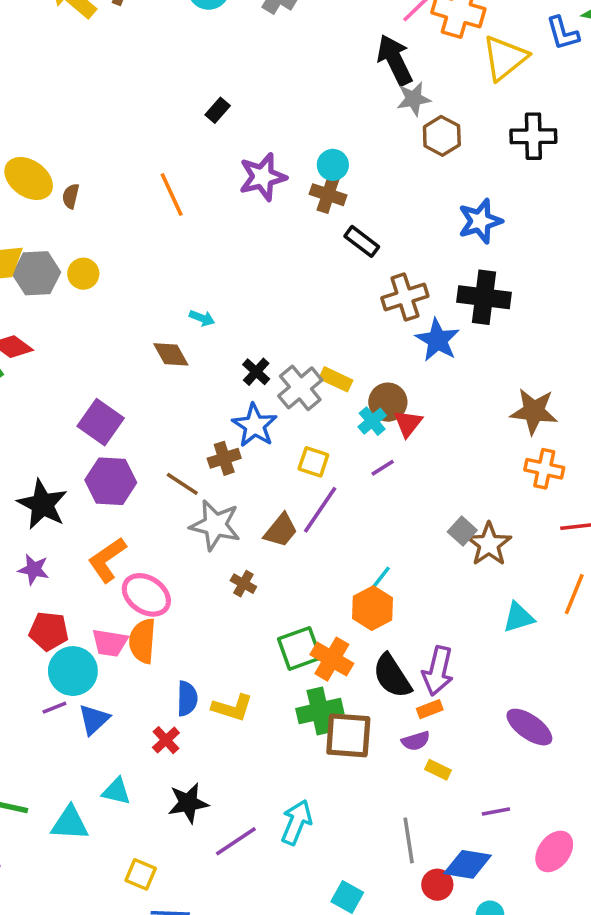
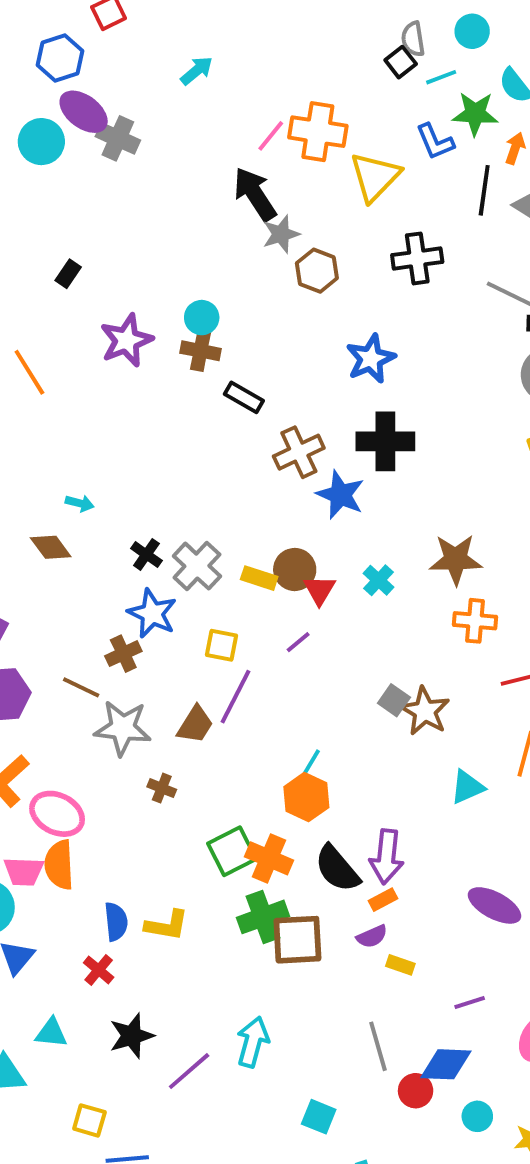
yellow rectangle: (336, 379) -> (259, 578), moved
cyan cross: (372, 421) -> (379, 580), moved

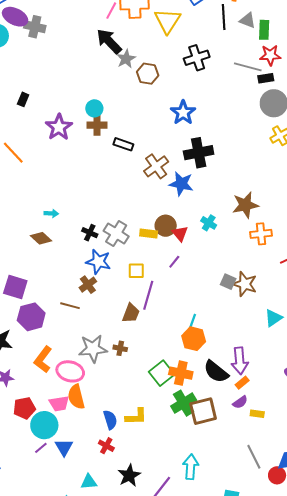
gray star: (123, 728) -> (93, 349), moved

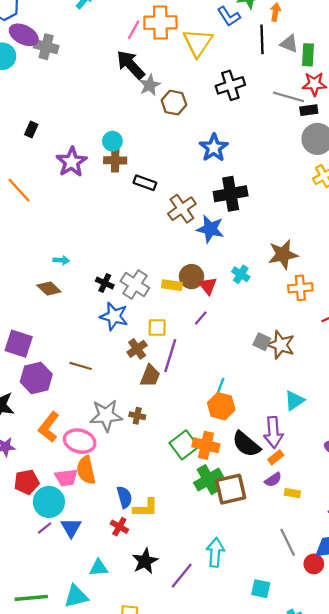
brown cross: (88, 285) -> (137, 349), moved
cyan triangle: (273, 318) -> (294, 401), moved
yellow L-shape: (136, 417) -> (146, 508), moved

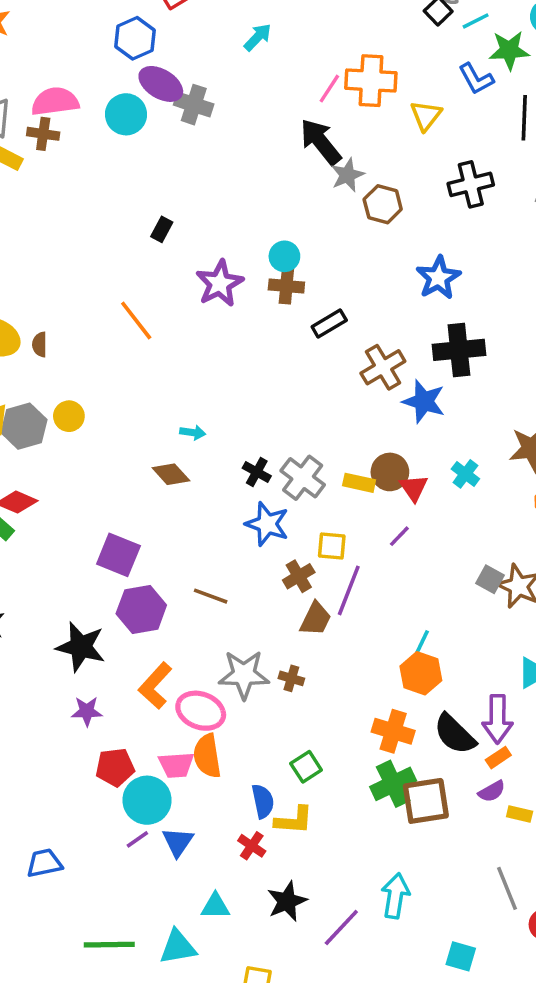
yellow triangle: (198, 43) -> (426, 115), size x0.7
black rectangle: (145, 183) -> (329, 323), turned -55
green square: (184, 445) -> (306, 767), moved, size x0.7

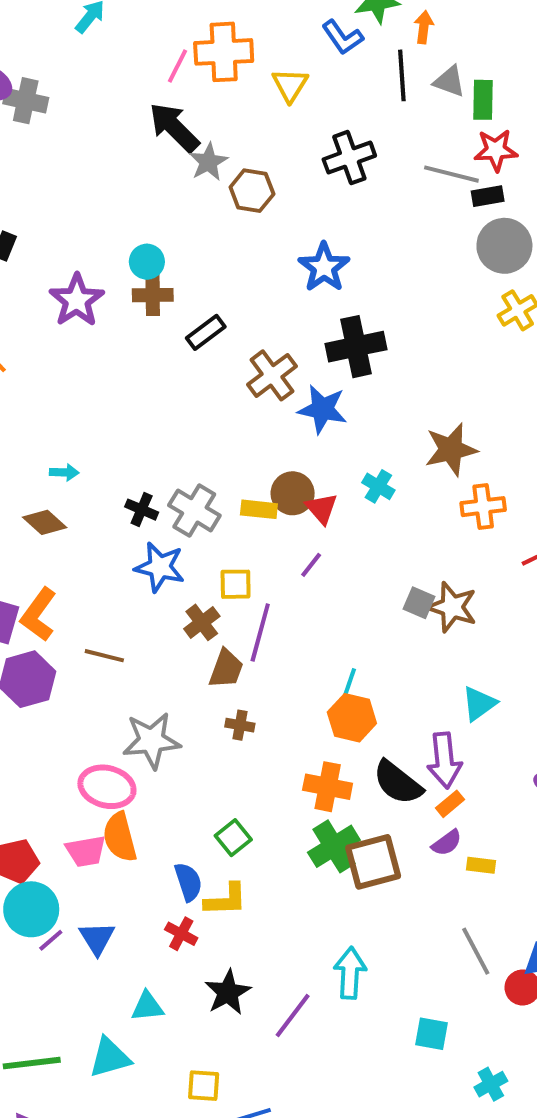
brown cross: (291, 678) -> (240, 725), moved
orange L-shape: (155, 686) -> (38, 615), moved
cyan circle: (147, 800) -> (31, 909), moved

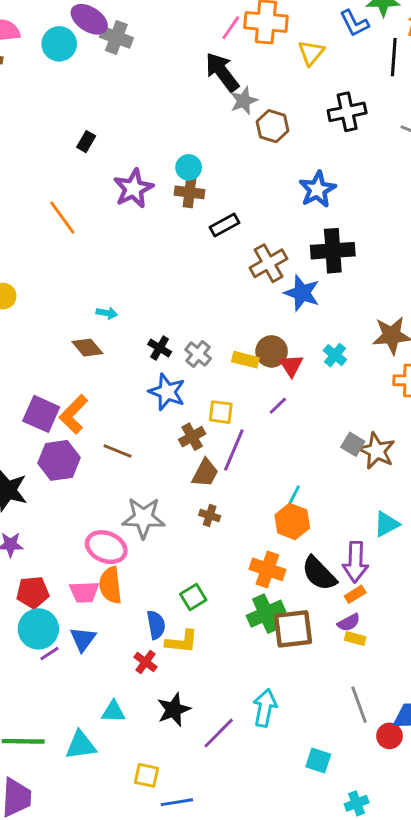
gray cross: (194, 510) -> (198, 354), size x0.7
yellow rectangle: (481, 865) -> (355, 638), moved
blue triangle: (97, 938) -> (83, 639), moved

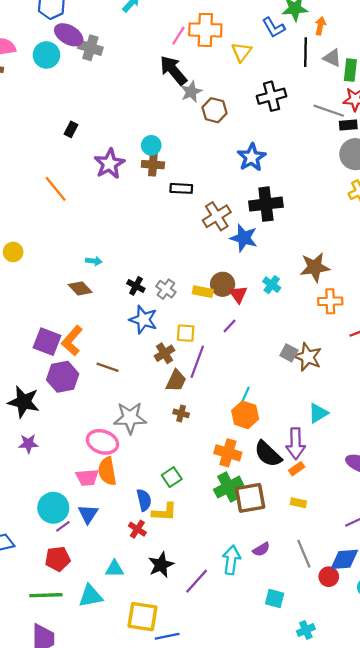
black rectangle: (224, 225) -> (181, 188), turned 35
red pentagon: (33, 592) -> (58, 559), moved
purple semicircle: (349, 623) -> (261, 549), moved
yellow square: (147, 775) -> (143, 617), size x1.6

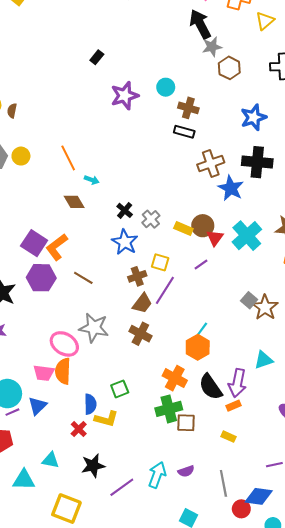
brown cross: (153, 165) -> (188, 108), moved
orange line: (56, 189) -> (68, 158), moved
cyan cross: (272, 285) -> (247, 236), size x1.8
brown cross: (181, 413) -> (140, 334), size x1.5
brown square: (250, 498) -> (186, 423), size x0.7

